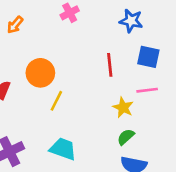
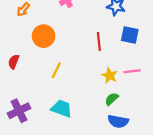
orange circle: (40, 73) -> (43, 36), moved
pink line: (147, 90) -> (132, 71), moved

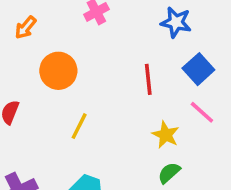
blue square: (130, 35) -> (198, 69), turned 36
pink line: (132, 71) -> (202, 112), moved, turned 49

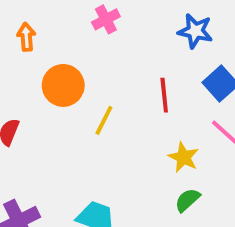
orange arrow: (26, 28) -> (26, 37), turned 135
yellow line: (79, 126) -> (104, 120), moved

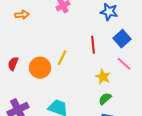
orange arrow: (26, 37) -> (22, 15), turned 88
orange circle: (63, 85) -> (40, 68), moved

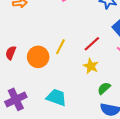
red line: (93, 45) -> (92, 44), moved, turned 54
yellow star: (103, 77) -> (91, 66), moved

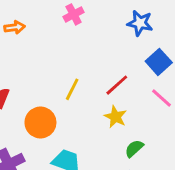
orange circle: (38, 57) -> (40, 123), moved

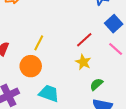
yellow line: (72, 89) -> (39, 43), moved

